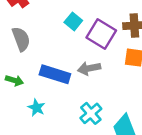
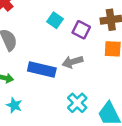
purple square: (101, 34) -> (81, 30), size x0.7
cyan star: (37, 108) -> (14, 105), moved

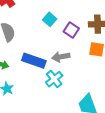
cyan cross: (77, 103) -> (54, 79), moved

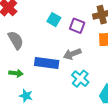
cyan cross: (54, 79) -> (80, 79), moved

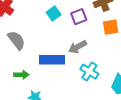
cyan square: (54, 20) -> (54, 13), turned 32
purple square: (77, 26) -> (79, 17), turned -35

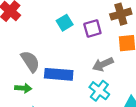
gray semicircle: (16, 40) -> (30, 61), moved
gray arrow: (78, 47) -> (103, 64), moved

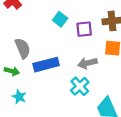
cyan square: (65, 23) -> (60, 19), turned -32
blue rectangle: (59, 74) -> (46, 65), turned -30

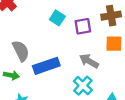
gray arrow: (87, 63) -> (89, 61), turned 48

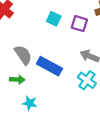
purple square: (83, 26) -> (79, 24), turned 35
blue rectangle: (46, 66) -> (49, 66), turned 55

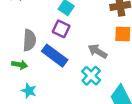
purple square: (79, 24) -> (61, 29), moved
gray semicircle: (23, 55) -> (29, 40), turned 30

